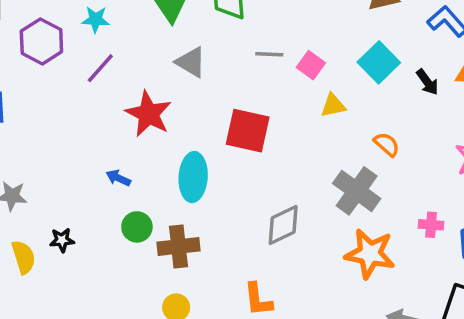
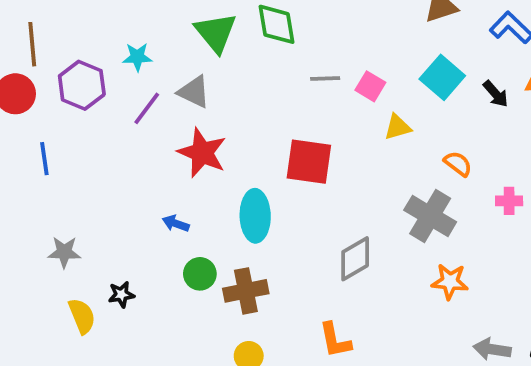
gray triangle: (191, 62) -> (194, 92), moved
pink cross: (431, 225) -> (509, 201), moved
orange star: (370, 254) -> (450, 282), size x0.7

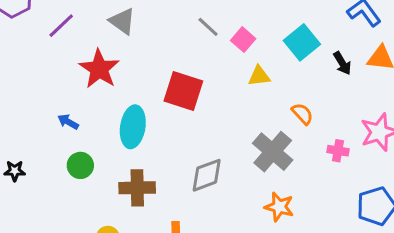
gray line: (325, 78) -> (208, 27), turned 35
gray triangle: (194, 92) -> (122, 21), moved
brown cross: (246, 291) -> (137, 188), moved

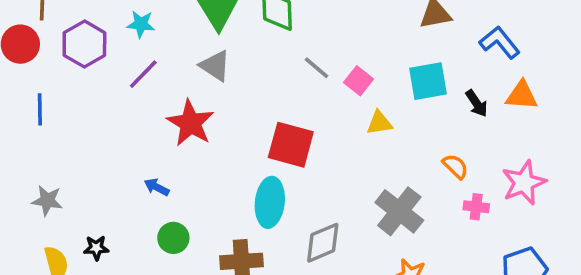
cyan square: (302, 42) -> (428, 81), turned 32
orange semicircle: (302, 114) -> (455, 166), moved
cyan ellipse: (133, 127) -> (270, 202), moved

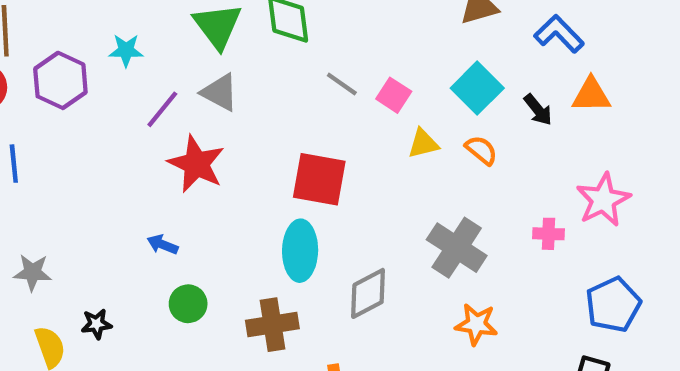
purple line: (143, 74) -> (162, 109), moved
cyan square: (428, 81) -> (477, 88), turned -30
orange semicircle: (455, 166) -> (481, 150), moved

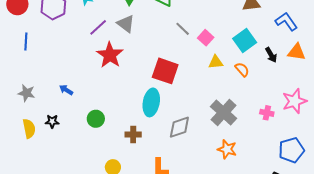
blue arrow: (163, 244) -> (66, 90), moved
brown cross: (272, 325) -> (133, 134), size x0.7

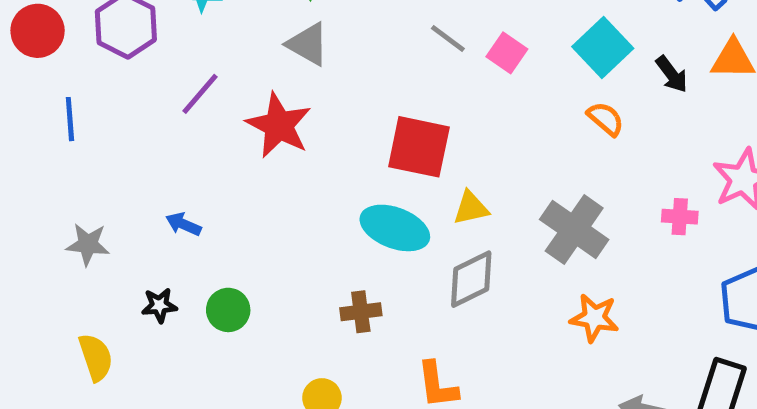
purple line: (98, 27) -> (200, 94), moved
yellow triangle: (216, 62) -> (471, 208), moved
cyan ellipse: (151, 102) -> (395, 228), turned -72
green circle: (96, 119) -> (228, 310), moved
yellow semicircle: (29, 129) -> (96, 357), moved

